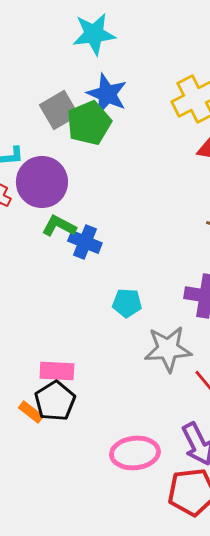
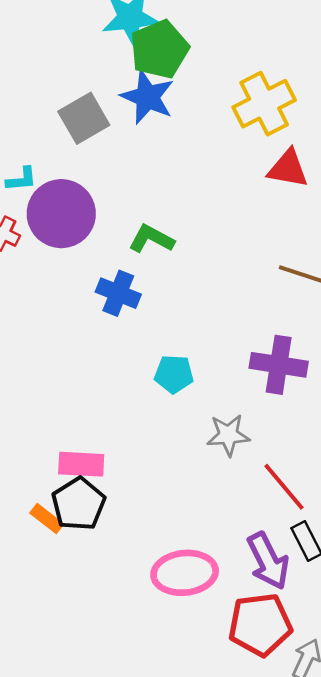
green pentagon: (89, 123) -> (159, 49), moved
green L-shape: (59, 226) -> (151, 239), moved
gray star: (168, 349) -> (228, 435), size x0.7

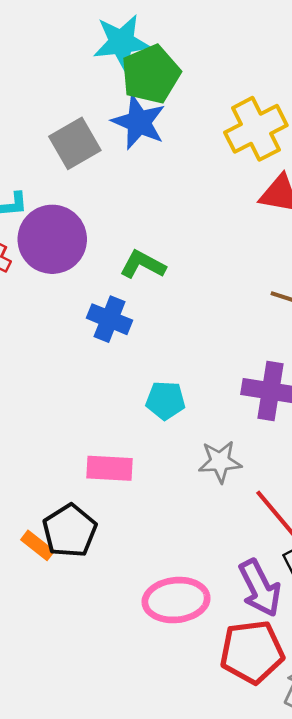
pink rectangle: (81, 464) -> (109, 468), moved

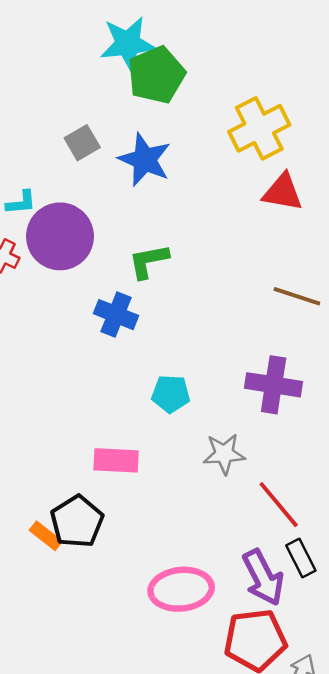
blue star: (139, 122) -> (145, 160), moved
gray square: (75, 143) -> (82, 143), size x0.7
green L-shape: (143, 265) -> (149, 261), turned -39

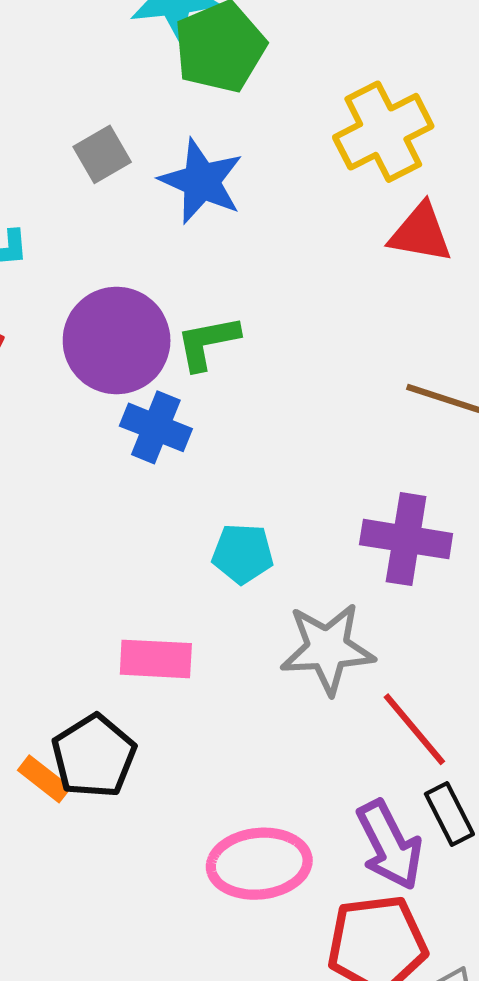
purple circle: (60, 236) -> (117, 341), moved
gray star: (224, 454) -> (327, 649), size x1.4

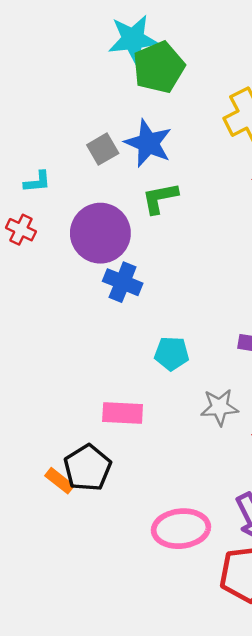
gray square: (102, 154) -> (103, 149), moved
green L-shape: (208, 343) -> (160, 198), moved
gray star: (327, 649) -> (220, 407), size x0.7

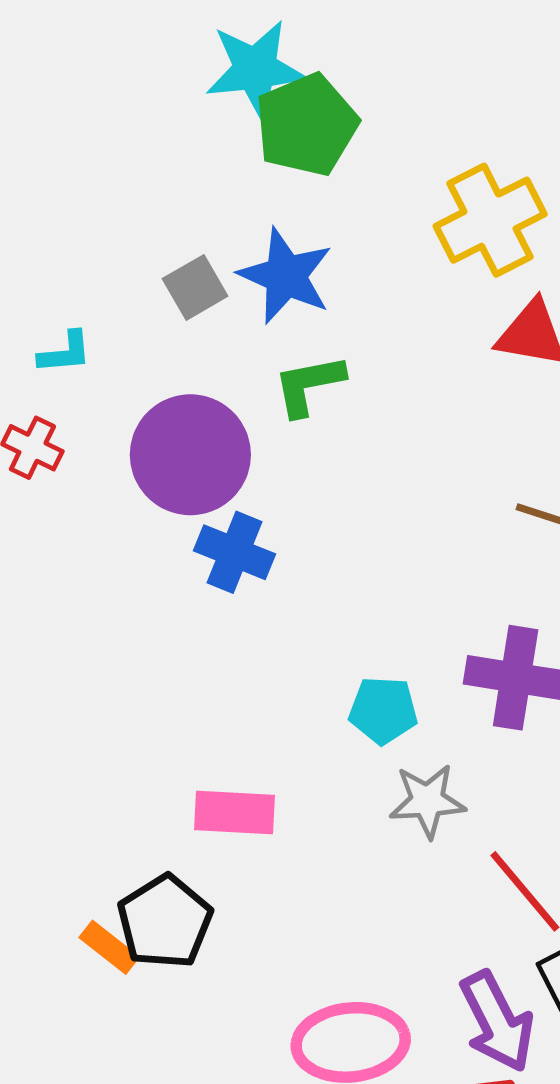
cyan pentagon: (172, 353) -> (383, 710), moved

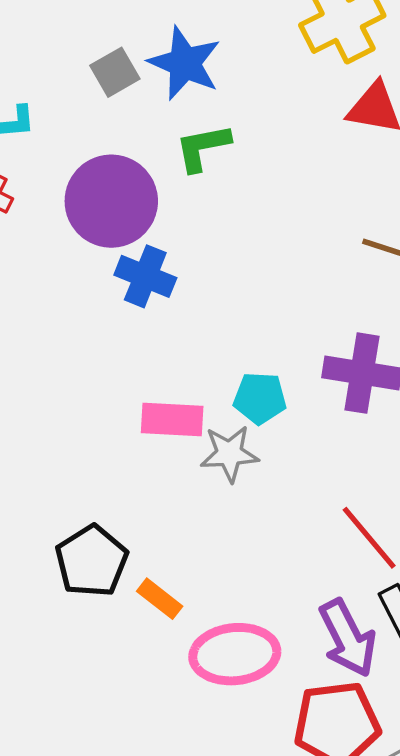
gray star: (427, 801) -> (229, 454), moved
pink rectangle: (235, 812) -> (172, 420), moved
orange rectangle: (109, 947) -> (160, 599), moved

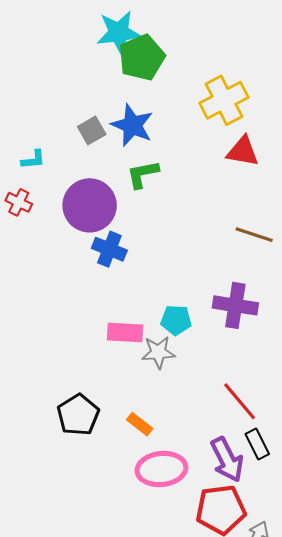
orange rectangle: (160, 599) -> (140, 424), moved

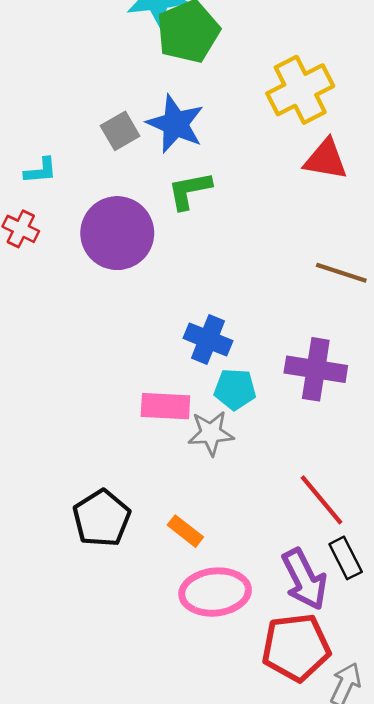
blue cross: (109, 249) -> (208, 339), moved

